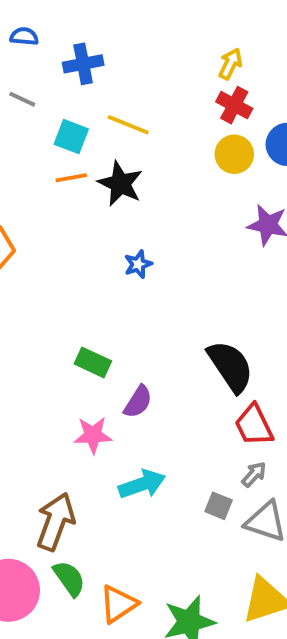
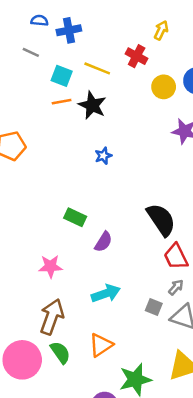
blue semicircle: (24, 36) -> (39, 20), moved
red cross: (234, 105) -> (137, 56), moved
pink star: (93, 435) -> (50, 266), moved
orange triangle: (118, 604) -> (101, 345), moved

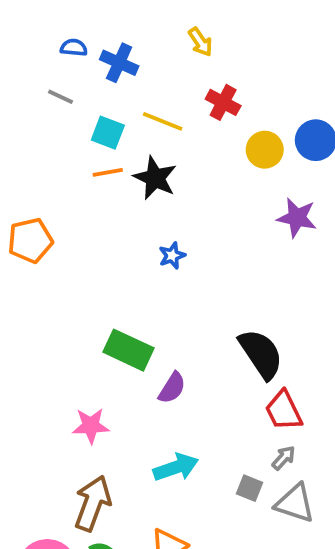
blue cross: (69, 30) -> (119, 63), turned 35
yellow arrow: (161, 30) -> (200, 42), moved, turned 120
green rectangle: (75, 217) -> (129, 350), size x1.4

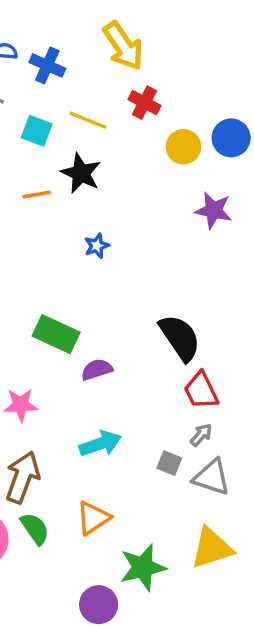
yellow arrow: (200, 42) -> (123, 46), size x1.8
orange line: (108, 172) -> (37, 194), moved
purple semicircle: (172, 388) -> (97, 369), turned -140

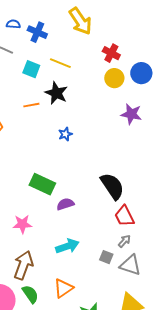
red cross: (145, 103) -> (111, 53), moved

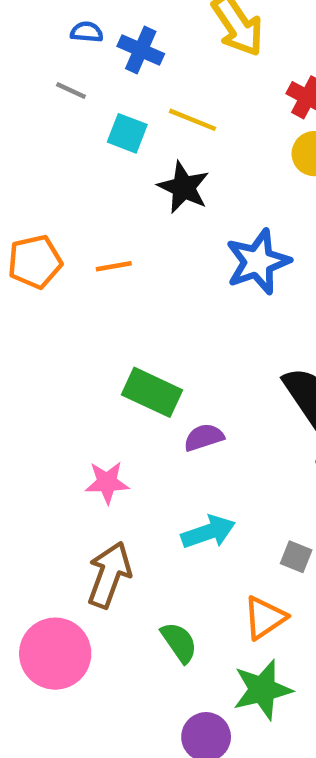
orange line: (31, 105) -> (114, 266), moved
blue star: (65, 134) -> (258, 262), moved, size x2.0
orange triangle: (63, 288) -> (265, 618), moved
green semicircle: (30, 294) -> (179, 642), moved

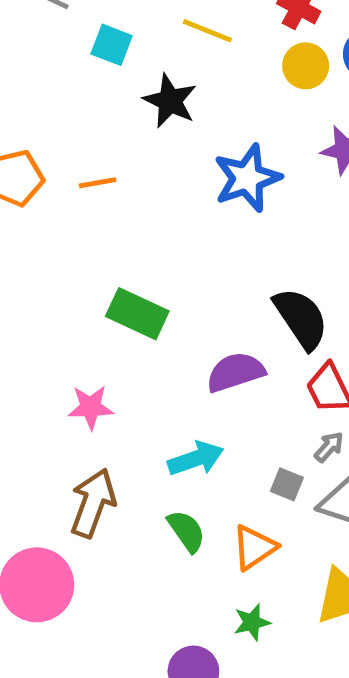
yellow line: (193, 120) -> (207, 31), moved
purple semicircle: (204, 437) -> (235, 372), moved, size x1.4
green semicircle: (179, 642) -> (186, 531), moved
green star: (262, 690) -> (252, 622), size x0.6

